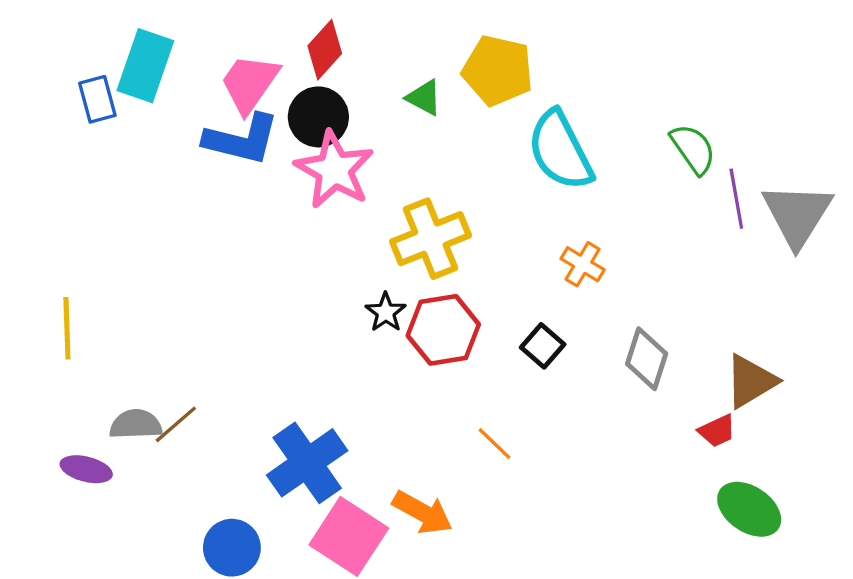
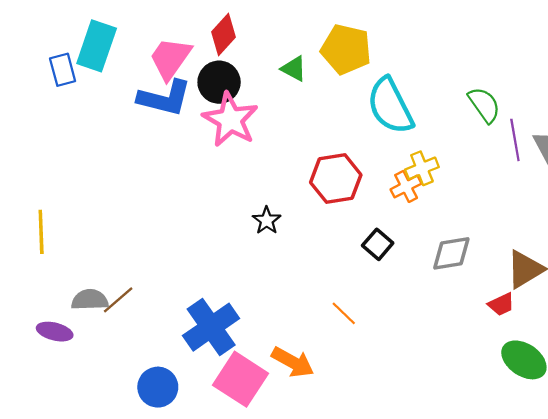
yellow cross: (430, 239) -> (422, 168), moved, size x0.6
orange cross: (583, 264) -> (406, 186), turned 32
red hexagon: (443, 330) -> (336, 179), moved
gray diamond: (647, 359) -> (451, 253), turned 63

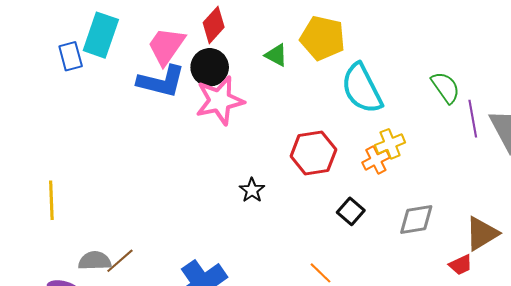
pink star: (230, 120) -> (220, 101), turned 30

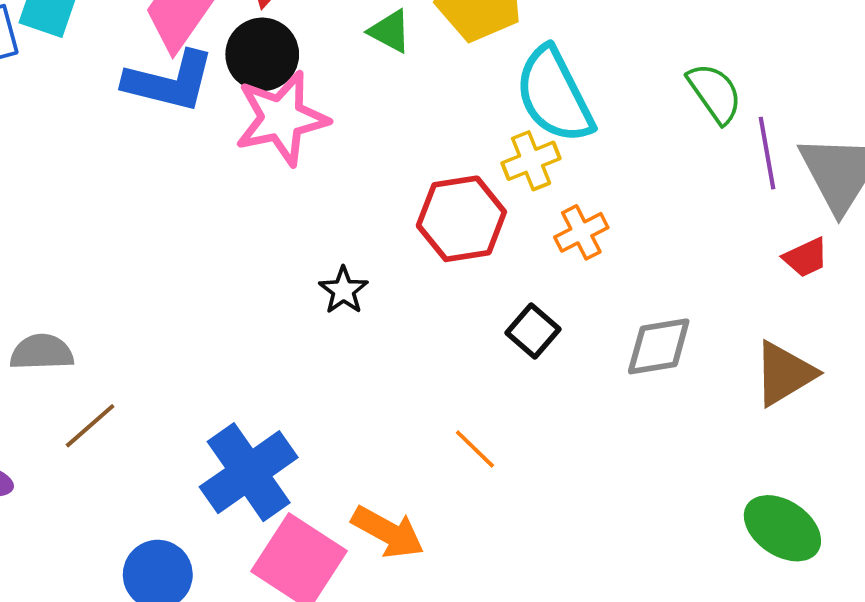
yellow cross: (390, 144) -> (531, 161), moved
gray semicircle: (95, 261) -> (42, 352), moved
red trapezoid: (461, 265) -> (806, 257), moved

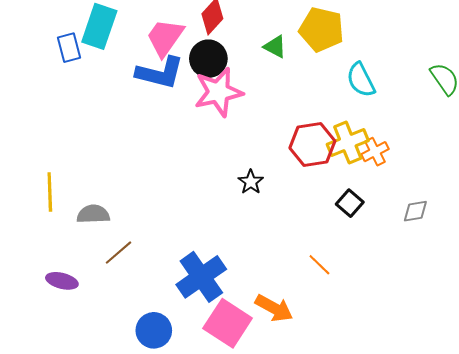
cyan semicircle: (554, 95) -> (361, 80), size x0.7
yellow cross: (531, 161) -> (348, 143), moved, size x1.4
gray diamond: (659, 346) -> (415, 211), size x0.7

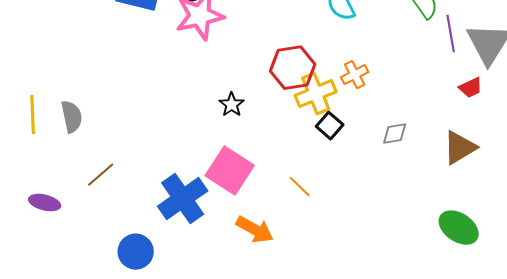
yellow cross: (348, 143) -> (316, 94), moved
gray semicircle: (93, 214) -> (72, 117), moved, turned 80
pink square: (228, 323) -> (230, 171), moved

